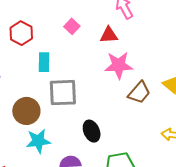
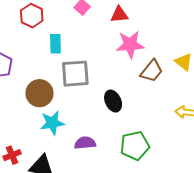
black ellipse: (92, 131) -> (113, 101), moved

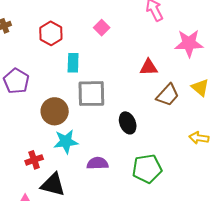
red triangle: (119, 15) -> (149, 67), moved
pink star: (130, 44) -> (189, 43), moved
red cross: (12, 155) -> (34, 160), moved

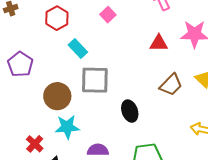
cyan rectangle: (73, 63) -> (78, 49), turned -48
red triangle: (149, 67) -> (159, 43), moved
red cross: (34, 160) -> (35, 144), turned -30

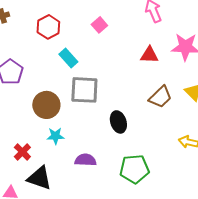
cyan star: (67, 127) -> (55, 136), size x0.7

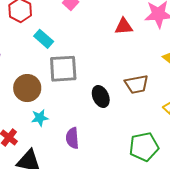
brown trapezoid: (160, 97) -> (137, 84), moved, turned 40
purple semicircle: (85, 160) -> (72, 138), turned -90
green pentagon: (134, 169) -> (144, 147), moved

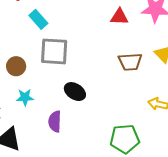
brown trapezoid: (137, 84) -> (130, 62), moved
brown circle: (27, 88) -> (16, 66), size x0.7
black ellipse: (101, 96) -> (75, 92), moved, turned -40

